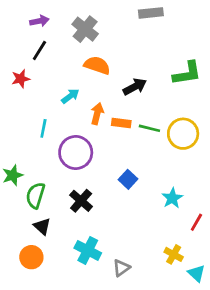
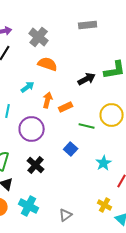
black arrow: (135, 87) -> (87, 79), moved
orange rectangle: (121, 123) -> (66, 107), turned -32
green line: (149, 128) -> (87, 126), moved
cyan cross: (88, 250) -> (29, 206), moved

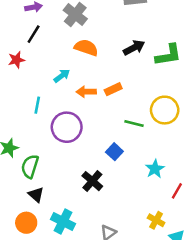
black arrow: (87, 79) -> (134, 48), moved
orange arrow: (48, 100) -> (86, 92), turned -105
orange rectangle: (66, 107) -> (113, 89), moved
black cross: (36, 165) -> (92, 181), moved

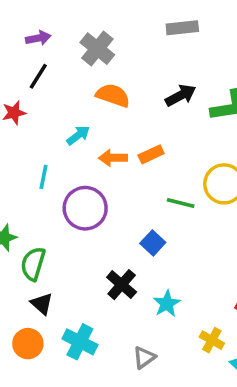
cyan star: (155, 169) -> (167, 304), moved

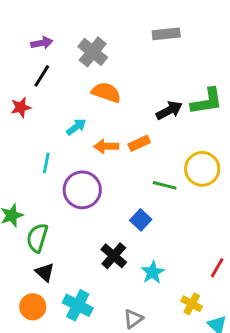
black arrow: (181, 95) -> (169, 110), moved

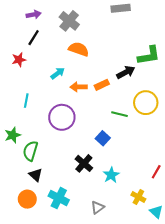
black arrow: (169, 110) -> (126, 72), moved
cyan line: (46, 163) -> (26, 101), moved

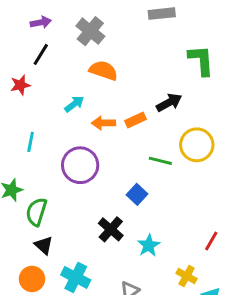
green L-shape: (149, 55) -> (201, 60), moved, turned -85

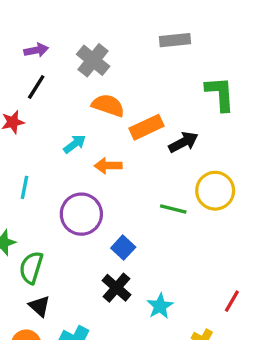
orange rectangle: (136, 120) -> (147, 127), moved, size x1.4
blue square: (137, 194) -> (123, 248), moved

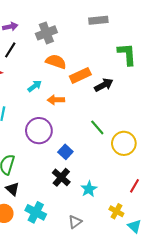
gray cross: (93, 60) -> (46, 33), turned 30
yellow circle: (215, 191) -> (124, 143), moved
green line: (173, 209) -> (97, 127), turned 35

